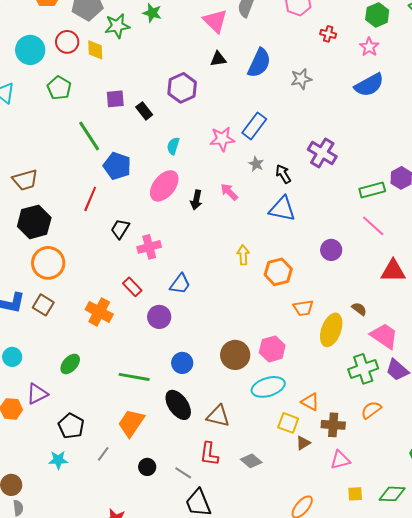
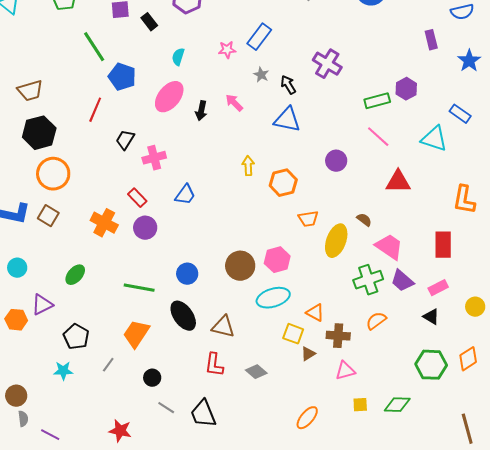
pink star: (222, 139) -> (227, 50), size x0.7
purple circle: (159, 317) -> (145, 228), moved
gray line: (183, 473) -> (166, 408), moved

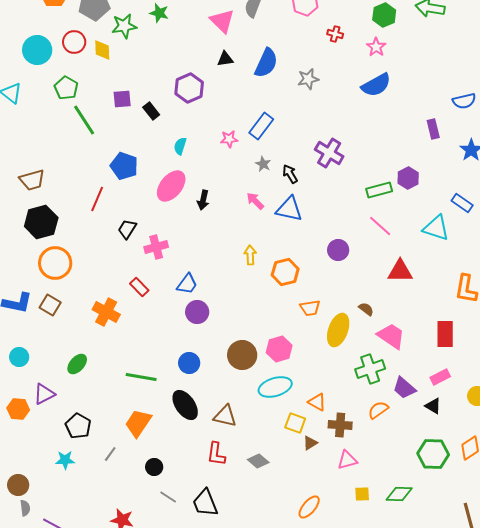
green line: (94, 47) -> (84, 120), moved
pink arrow: (234, 103) -> (255, 201), moved
purple circle: (145, 228) -> (197, 312), moved
purple trapezoid: (402, 281) -> (404, 388), moved

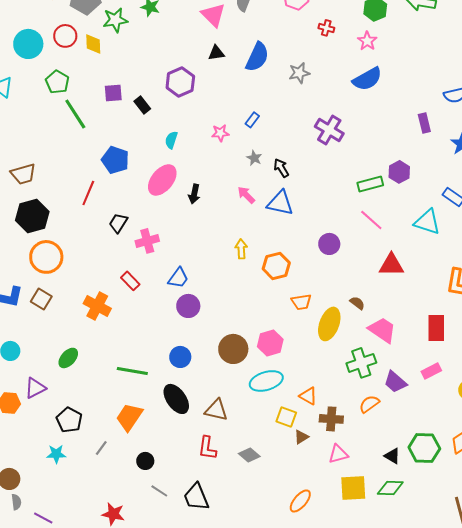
blue rectangle: (261, 126) -> (252, 120), size x0.6
purple cross: (329, 153) -> (329, 130), moved
black triangle: (433, 406) -> (392, 456), moved
yellow square: (362, 494) -> (353, 488), size x1.8

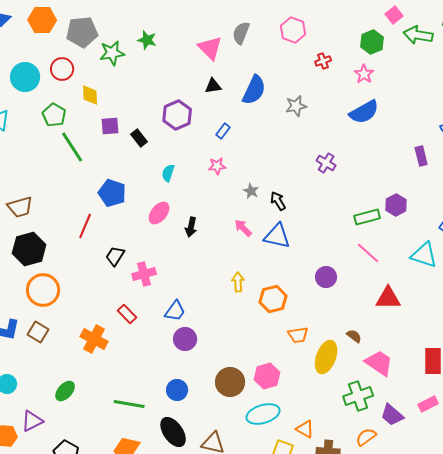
red cross: (326, 28) -> (323, 61), turned -35
yellow diamond: (93, 44) -> (90, 95), moved
blue rectangle: (252, 120) -> (223, 131), moved
purple cross: (329, 130) -> (326, 163), size x0.7
pink ellipse: (162, 180) -> (159, 213), size x0.7

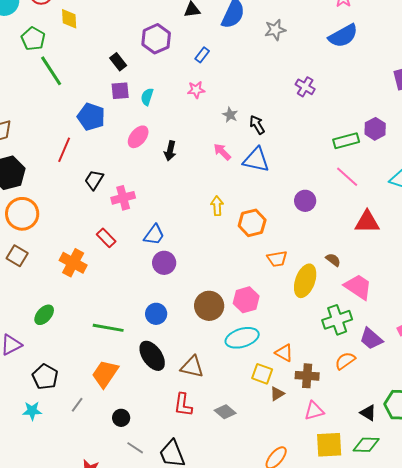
purple square: (110, 126) -> (120, 91), moved

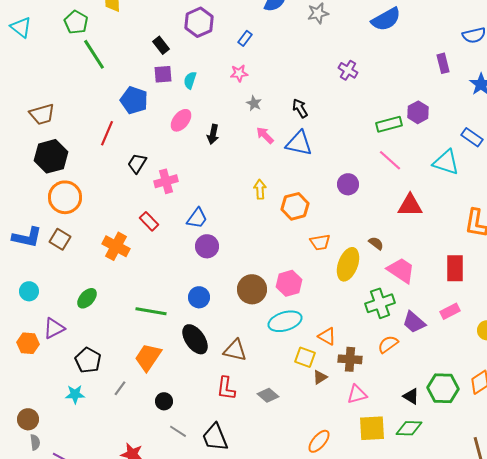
gray star: (230, 115) -> (254, 103), moved

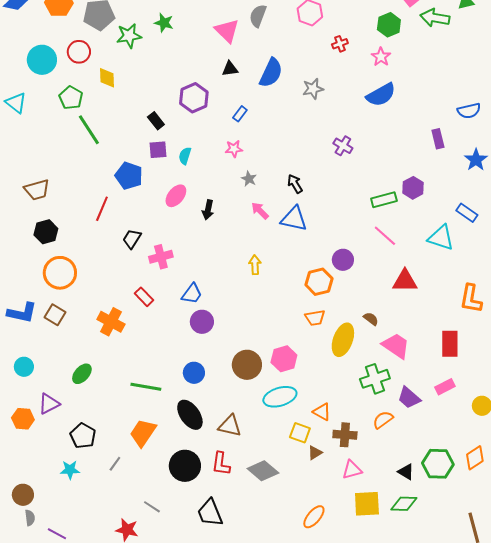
black hexagon: (51, 156) -> (46, 232), size x0.7
orange hexagon: (295, 206) -> (319, 282), moved
gray diamond: (268, 395) -> (263, 471), size x1.4
black circle: (164, 401) -> (185, 466), moved, size x1.8
gray line: (178, 431) -> (152, 507), moved

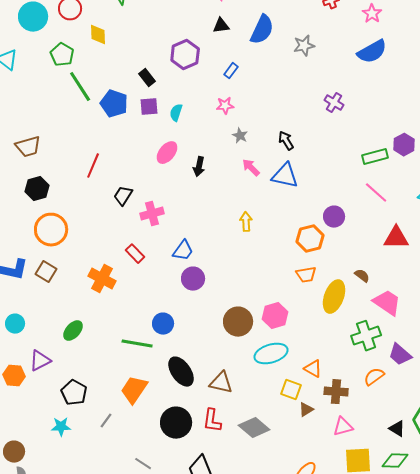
blue pentagon: (129, 176) -> (114, 104), moved
blue circle: (194, 373) -> (163, 324), moved

